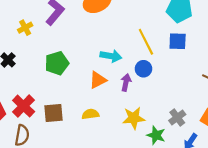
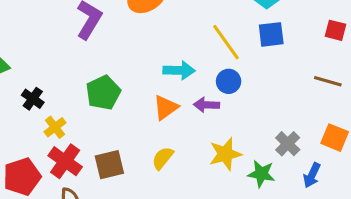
yellow cross: (25, 28) -> (55, 127), moved
purple arrow: (126, 82) -> (206, 105), turned -91
yellow semicircle: (90, 114) -> (163, 158), turned -35

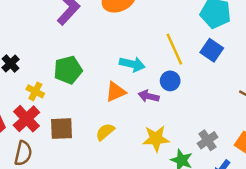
blue square: (271, 34) -> (212, 50), turned 30
yellow cross: (55, 127) -> (35, 91), moved, turned -36

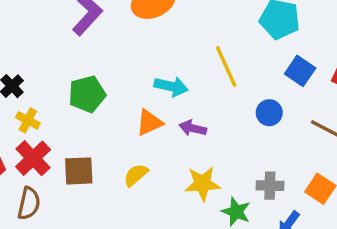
blue square: (212, 50) -> (300, 71), moved
blue circle: (170, 81) -> (269, 113), moved
yellow cross: (35, 91) -> (28, 120), moved
gray cross: (208, 140) -> (270, 186), turned 36

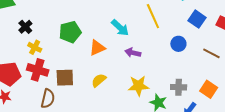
cyan arrow: (171, 86) -> (120, 28), turned 30
orange triangle: (149, 123) -> (97, 48), moved
red cross: (33, 158) -> (38, 70), turned -30
brown semicircle: (29, 203) -> (48, 99), moved

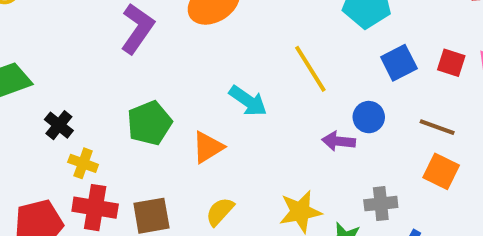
blue square: (197, 19) -> (399, 63), turned 36
purple arrow: (133, 53) -> (339, 141), moved
orange square: (209, 89) -> (441, 171), moved

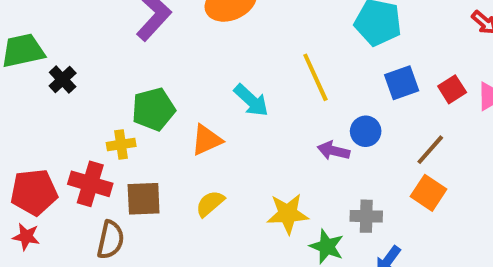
red square: (451, 63) -> (452, 89), turned 32
black cross: (59, 125) -> (63, 80), moved
brown line: (437, 127) -> (430, 150), turned -76
yellow cross: (83, 163) -> (121, 144), moved, turned -36

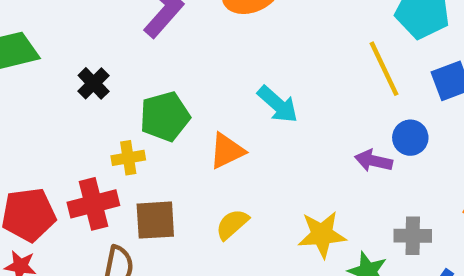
yellow line: (315, 77) -> (384, 69), moved
black cross: (63, 80) -> (94, 83), moved
red cross: (90, 184) -> (93, 204), turned -30

